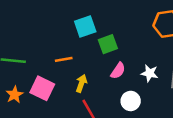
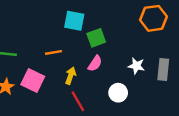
cyan square: (85, 27) -> (74, 21), turned 30
pink semicircle: (118, 71) -> (95, 63), moved

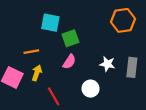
yellow arrow: (71, 76) -> (37, 73), moved

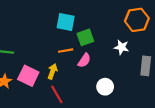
orange line: (31, 52) -> (66, 51), moved
white star: (107, 64) -> (122, 47), moved
red line: (54, 96) -> (57, 94), moved

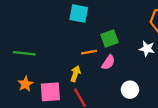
cyan square: (66, 22) -> (79, 14), moved
pink square: (28, 76) -> (50, 92), moved, turned -30

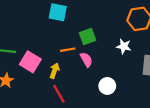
pink semicircle: (108, 62) -> (86, 60), turned -64
pink square: (50, 92) -> (30, 62), moved, turned 35

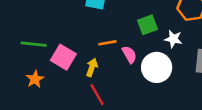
green square: (87, 36) -> (148, 25), moved
white circle: (107, 86) -> (157, 67), moved, size x1.5

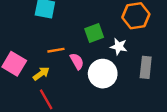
yellow arrow: (92, 67) -> (41, 74), turned 35

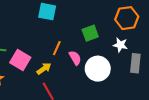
white star: (119, 47) -> (120, 45), moved
orange line: (56, 50) -> (57, 48), turned -56

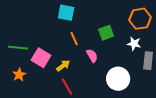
orange line: (57, 48) -> (74, 39), moved, turned -48
white circle: (98, 69) -> (118, 79), moved

